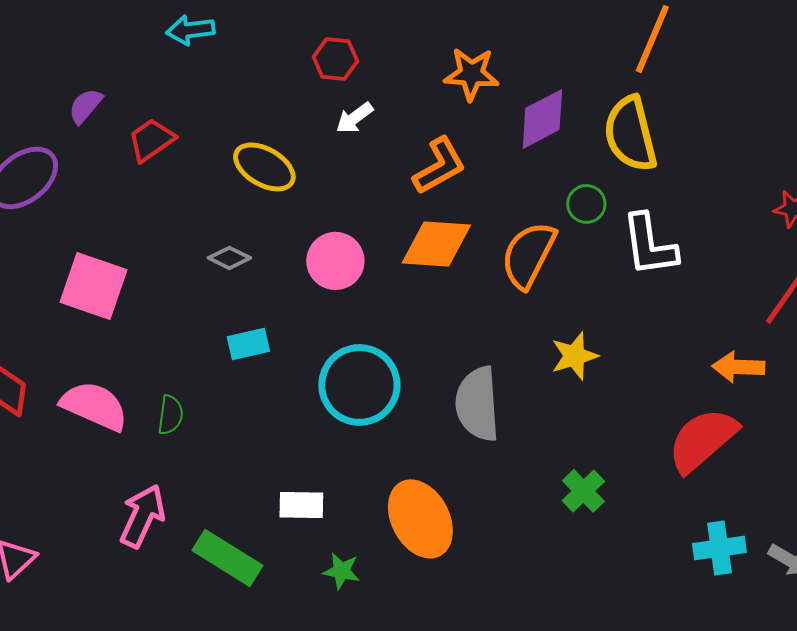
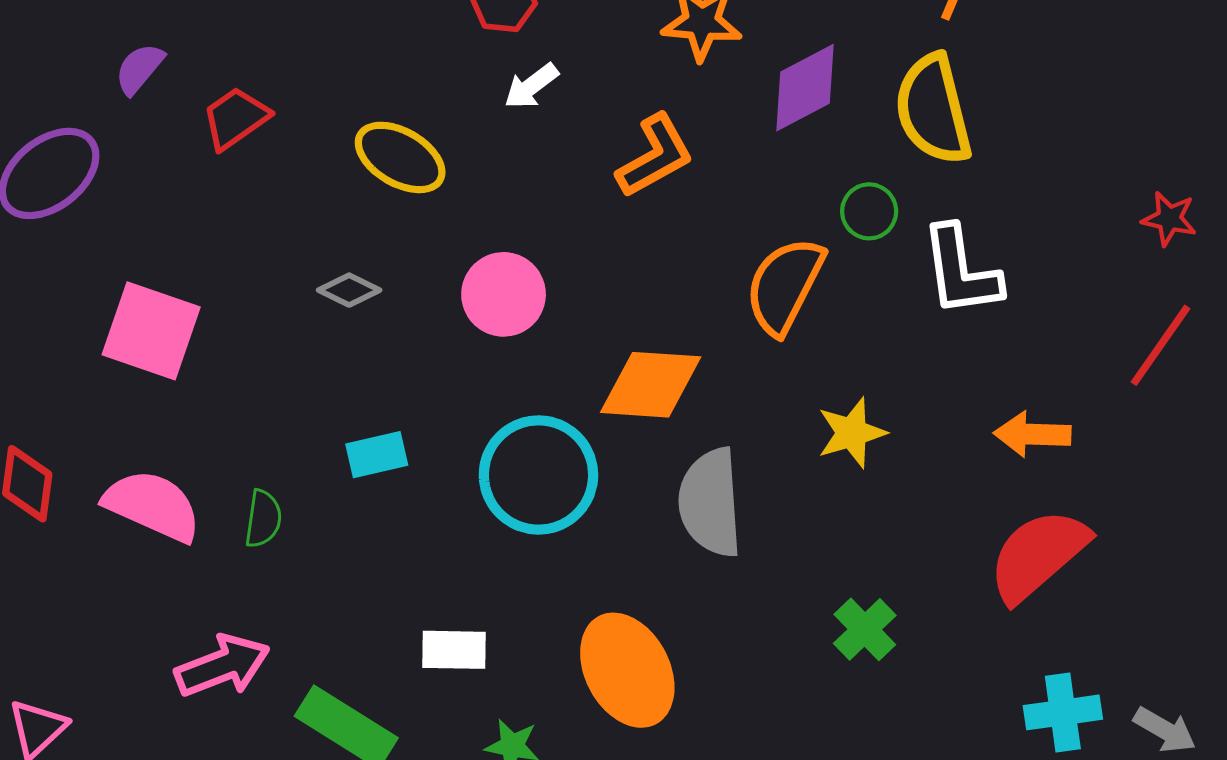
orange diamond: (436, 244) -> (651, 385), moved
cyan rectangle: (248, 344) -> (377, 455), moved
orange arrow: (738, 367) -> (1032, 434), moved
pink arrow: (142, 516) -> (222, 666), turned 44

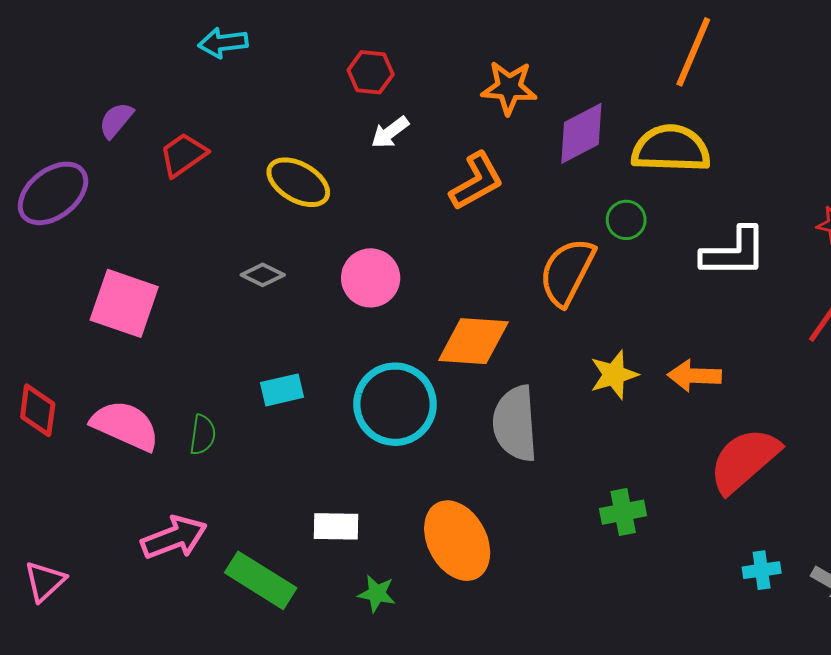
yellow semicircle: (933, 109) -> (671, 149), turned 106
white L-shape: (961, 271) -> (734, 252), moved, turned -82
orange arrow: (1032, 434) -> (694, 376), moved
green cross: (865, 629) -> (623, 512), turned 33
cyan cross: (1063, 712) -> (762, 570), size x0.7

